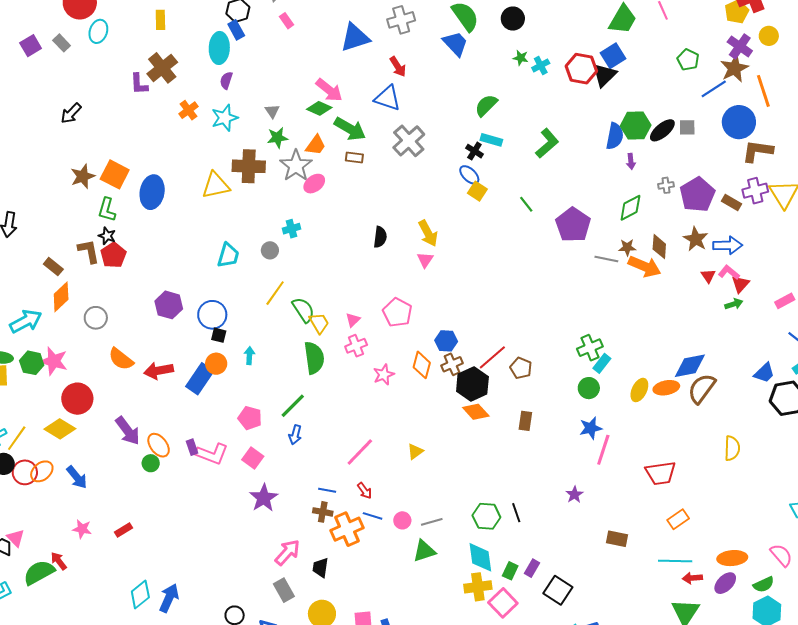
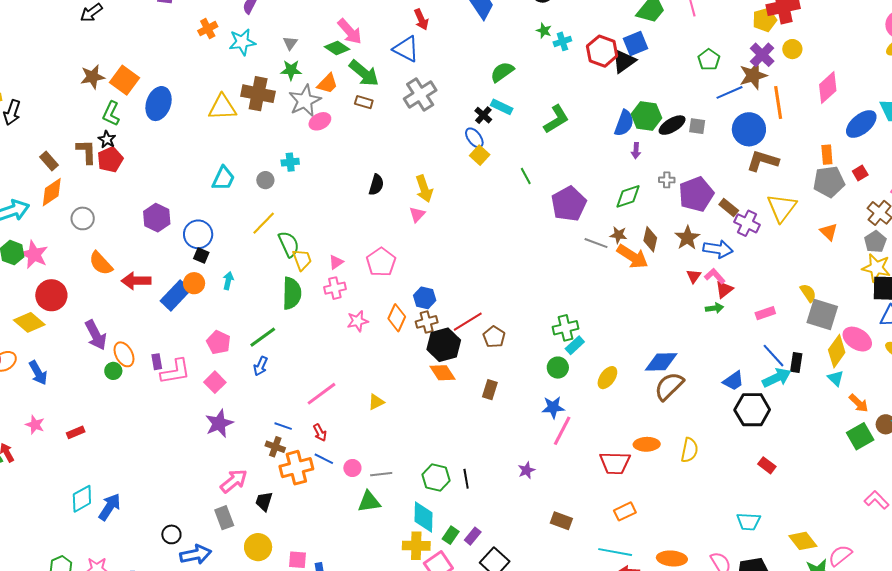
purple cross: (755, 191) -> (747, 223), moved, turned 30
orange ellipse: (666, 388) -> (647, 444), moved
pink L-shape: (212, 454) -> (175, 372), turned -40

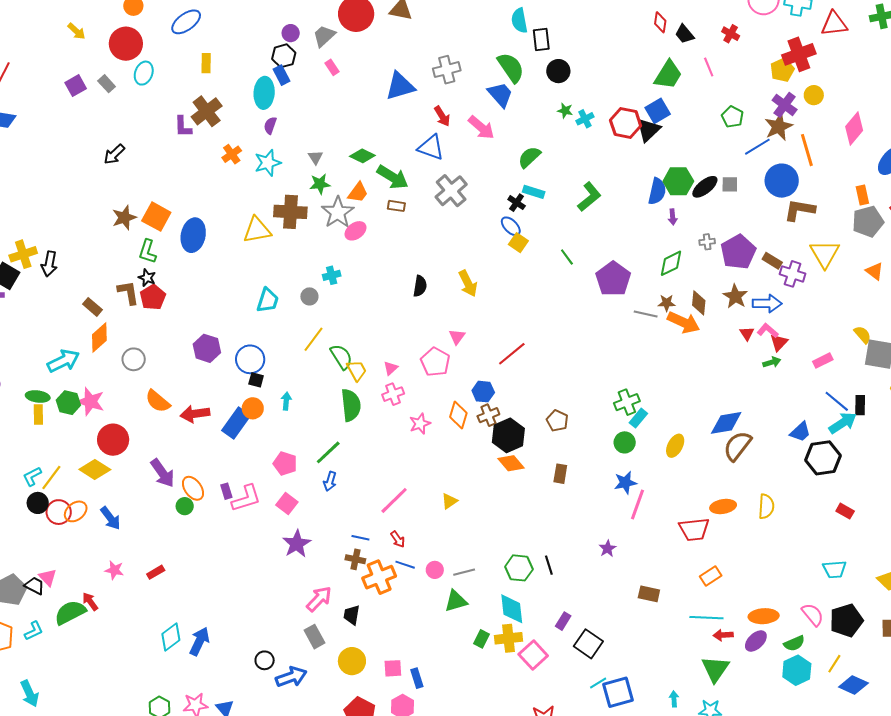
pink arrow: (350, 32) -> (481, 128), moved
pink triangle: (417, 214) -> (457, 337), moved
red line: (468, 322) -> (512, 354), moved
green rectangle: (451, 535) -> (481, 639), moved

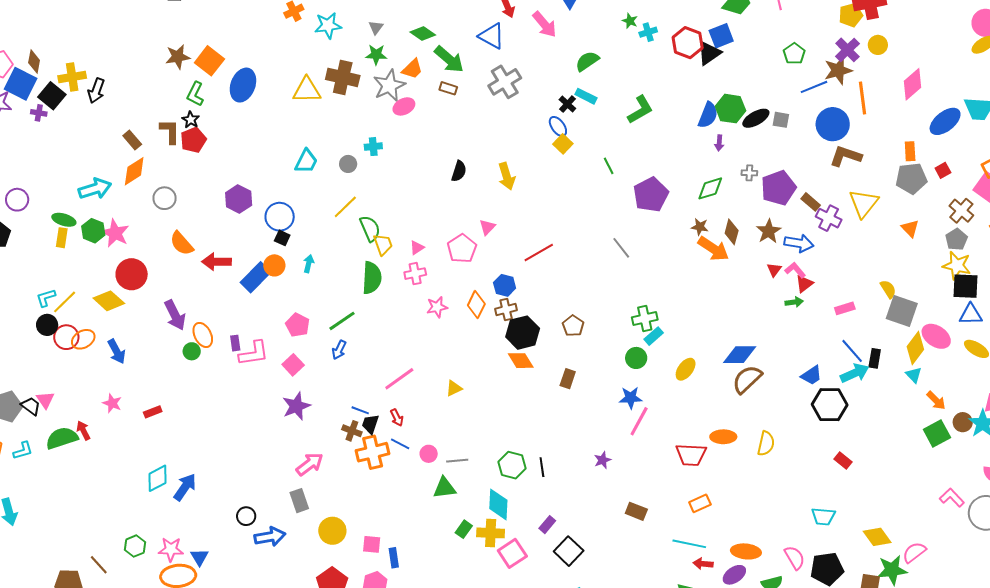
gray line: (646, 314) -> (621, 248), moved, turned 30
black trapezoid: (352, 615) -> (370, 424), moved

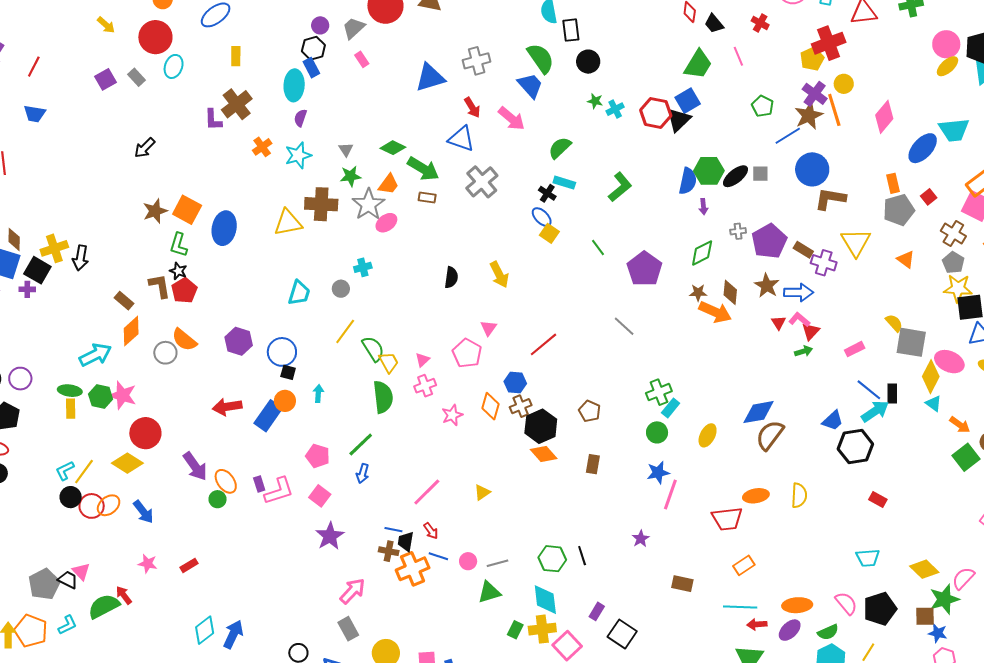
orange line: (862, 98) -> (834, 110), moved
orange semicircle: (182, 243) -> (184, 340), moved

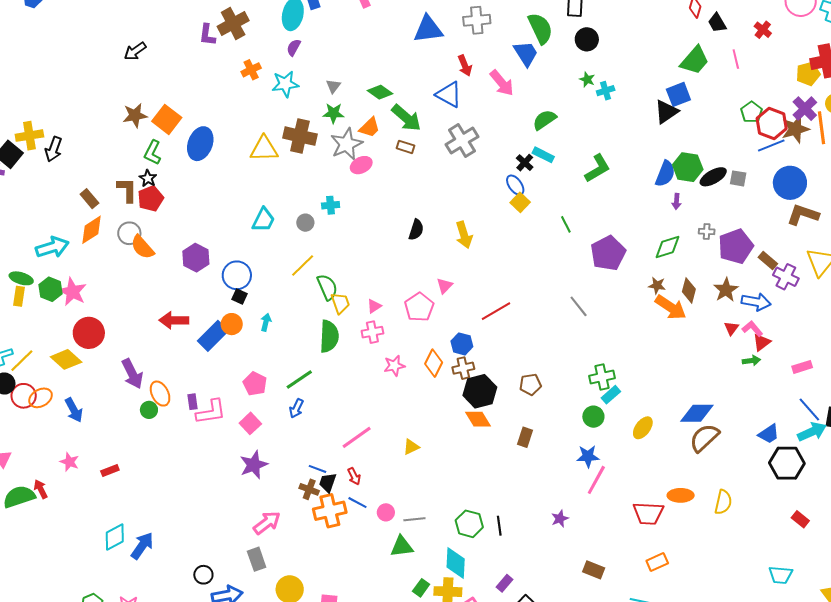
red hexagon: (656, 113) -> (772, 123), moved
gray circle: (165, 353) -> (129, 233), moved
brown pentagon: (590, 411) -> (530, 384), turned 30

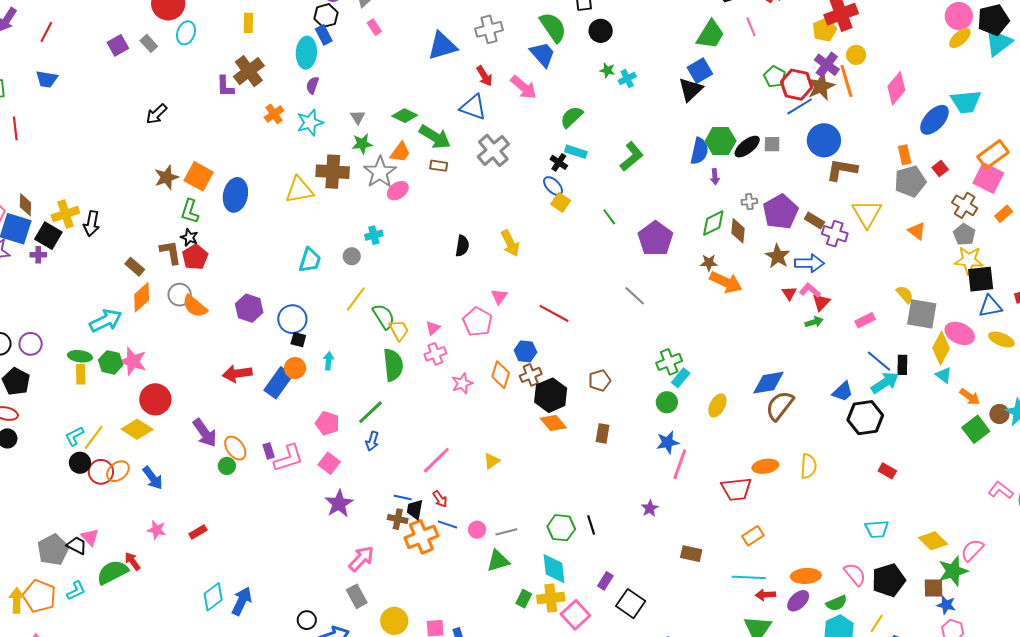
brown diamond: (689, 290) -> (738, 231), moved
red line: (496, 311) -> (554, 313), turned 68

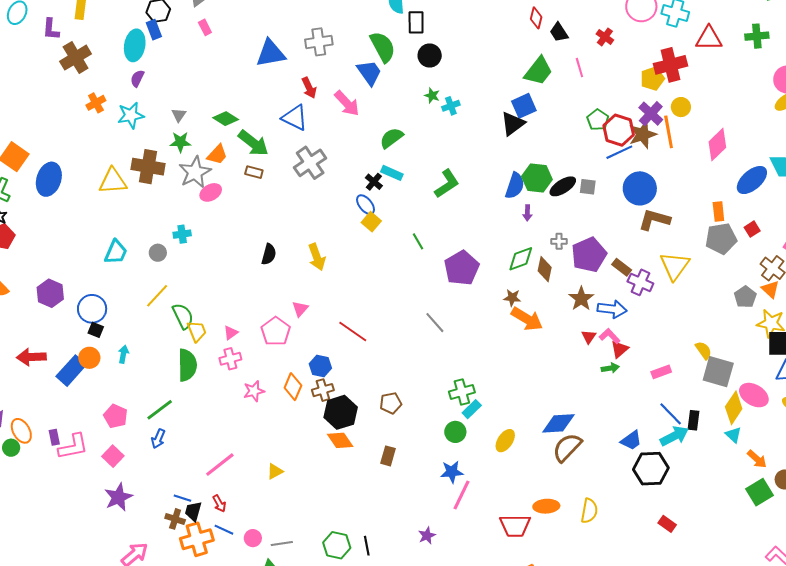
purple L-shape: (225, 86) -> (51, 29), moved
orange triangle: (917, 231) -> (770, 289), moved
gray pentagon: (964, 234) -> (745, 297), moved

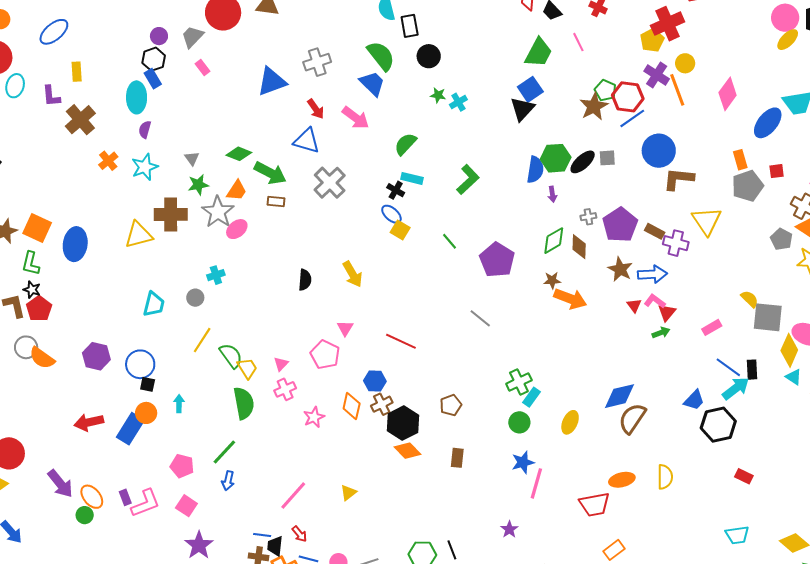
brown star: (643, 134) -> (594, 106), moved
red square: (752, 229) -> (777, 171), turned 35

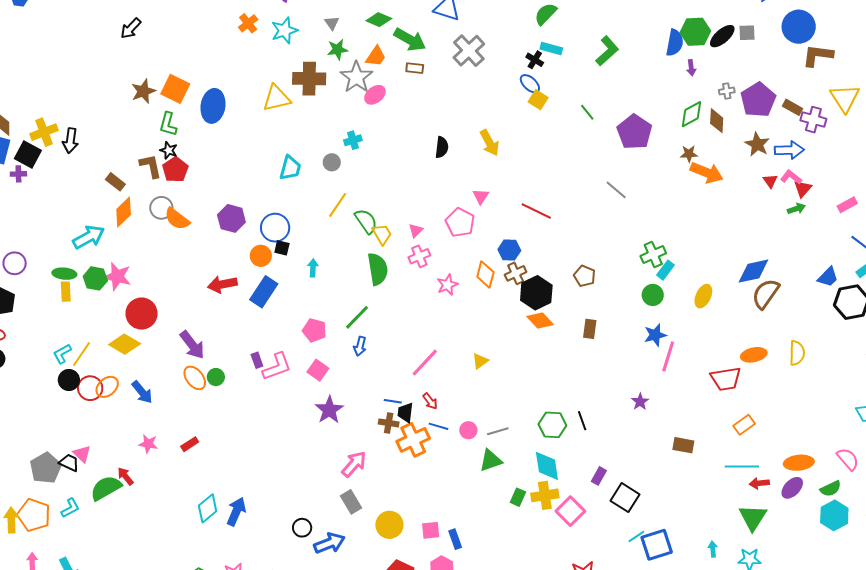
brown pentagon: (451, 405) -> (585, 276), turned -30
orange circle: (146, 413) -> (261, 256), moved
orange ellipse: (92, 497) -> (195, 378), moved

